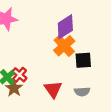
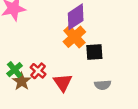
red cross: (20, 75) -> (38, 71), moved
gray semicircle: (82, 92) -> (103, 85), moved

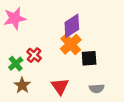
green cross: (15, 70) -> (16, 64), moved
red cross: (38, 71) -> (34, 55), moved

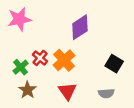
orange cross: (71, 44) -> (64, 60), moved
black square: (89, 58) -> (114, 64), moved, turned 35

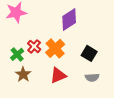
black square: (114, 64) -> (89, 53), moved
red triangle: (67, 91) -> (58, 75), turned 42

